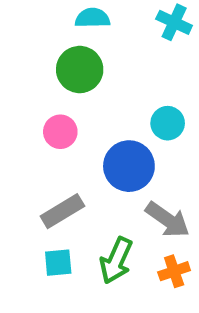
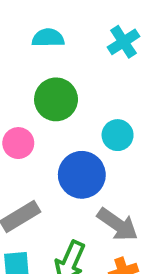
cyan cross: (174, 22) -> (124, 42), turned 32
green circle: (80, 70) -> (56, 99), moved

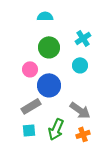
cyan cross: (124, 42) -> (83, 38), moved
blue circle: (82, 175) -> (49, 85), moved

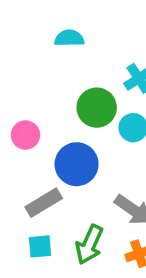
green circle: (49, 47) -> (97, 108), moved
pink circle: (30, 69) -> (25, 135), moved

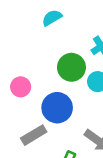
cyan semicircle: (69, 38) -> (52, 18), turned -30

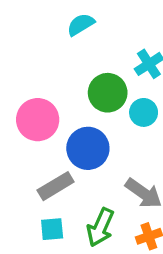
pink circle: (21, 87) -> (38, 120), size x1.5

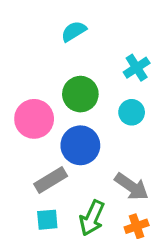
green circle: (108, 93) -> (80, 94), moved

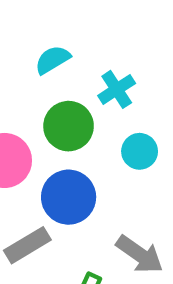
cyan semicircle: (74, 31) -> (53, 60), moved
cyan cross: (137, 68) -> (117, 89), moved

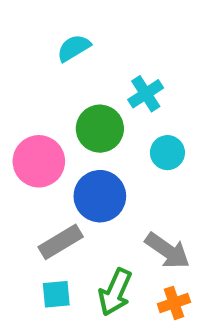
cyan semicircle: (53, 60) -> (74, 48), moved

